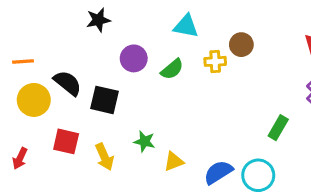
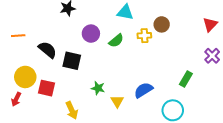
yellow circle: (34, 100) -> (25, 77), moved
yellow arrow: (104, 157) -> (72, 110), moved
yellow triangle: (174, 161) -> (117, 101), turned -40
blue semicircle: (218, 172) -> (143, 90), moved

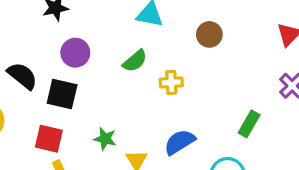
purple circle: (91, 34) -> (75, 53), moved
yellow cross: (144, 36) -> (171, 82), moved
red square: (46, 88) -> (49, 139), moved

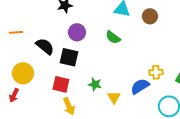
brown circle: (209, 34) -> (150, 16), moved
green semicircle: (135, 61) -> (113, 37), turned 77
yellow cross: (171, 82) -> (156, 72), moved

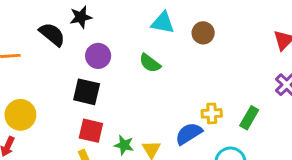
black semicircle: (45, 46) -> (52, 34), moved
red square: (61, 84) -> (91, 131), moved
green star: (95, 84) -> (124, 145), moved

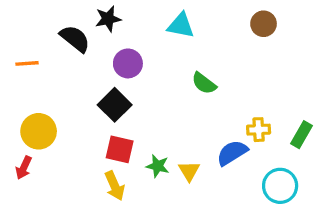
cyan triangle: (163, 23) -> (181, 25), moved
brown circle: (203, 33) -> (264, 24), moved
green semicircle: (150, 63) -> (204, 83), moved
black square: (87, 92) -> (115, 105), turned 32

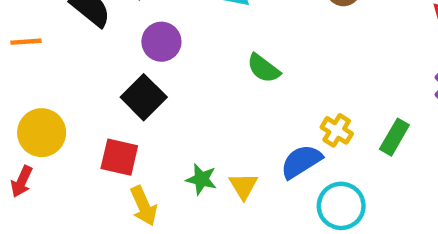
yellow cross: (259, 130) -> (337, 130), turned 35
red square: (120, 149) -> (119, 157), moved
cyan circle: (280, 186) -> (341, 206), moved

